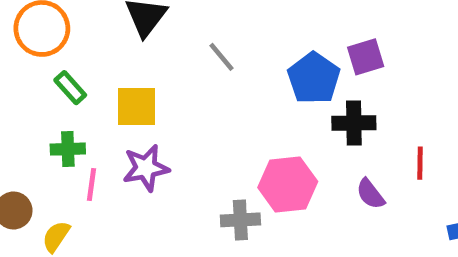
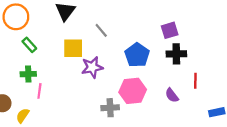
blue pentagon: (314, 78) -> (137, 55), moved
yellow square: (136, 106) -> (73, 48), moved
black cross: (354, 123) -> (176, 54), moved
purple star: (146, 168) -> (92, 67), moved

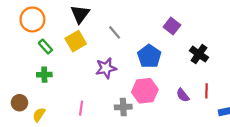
purple square: (170, 30) -> (172, 26), moved, turned -35
yellow square: (73, 48) -> (76, 41), moved, turned -30
black cross: (176, 54) -> (199, 54), moved, turned 36
red line: (195, 81) -> (207, 91), moved
pink line: (39, 91) -> (81, 108), moved

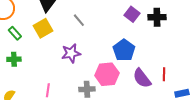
black cross: (199, 54) -> (157, 17), moved, turned -36
blue pentagon: (149, 56) -> (124, 50), moved
purple semicircle: (183, 95) -> (142, 78), size x1.5

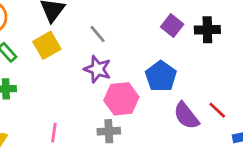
purple star: (71, 53) -> (98, 69), moved, turned 30
pink hexagon: (107, 74) -> (121, 99), moved
red line: (164, 74) -> (217, 110), turned -48

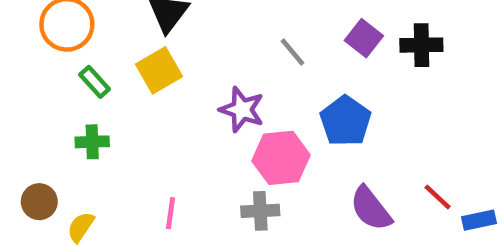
gray line: (98, 34) -> (293, 52), moved
red line: (217, 110) -> (438, 197), moved
purple semicircle: (186, 116) -> (371, 209), moved

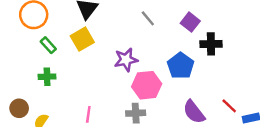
black cross: (421, 45) -> (211, 44), moved
gray line: (293, 52) -> (148, 18), moved
purple star: (242, 110) -> (126, 60), turned -30

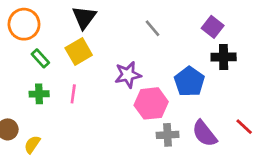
purple square: (190, 22) -> (213, 27), moved
gray cross: (136, 113) -> (168, 135), moved
pink line: (88, 114) -> (73, 94), moved

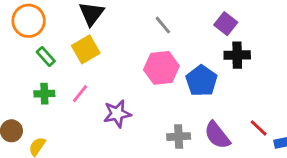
purple star: (128, 75) -> (117, 114), moved
pink line: (73, 94) -> (80, 94), turned 30
pink hexagon: (151, 103) -> (161, 68), moved

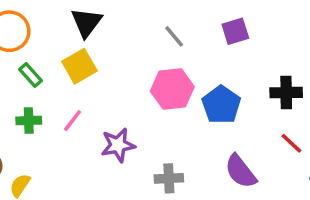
purple square: (226, 24) -> (235, 31), moved, turned 35
black cross: (237, 55) -> (286, 93), moved
red line: (259, 128) -> (291, 143), moved
gray cross: (179, 137) -> (169, 178), moved

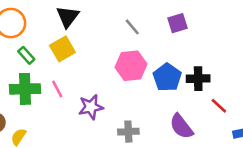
black cross: (286, 93) -> (198, 79), moved
green cross: (29, 121) -> (25, 89), size x1.6
pink line: (72, 121) -> (57, 89), turned -66

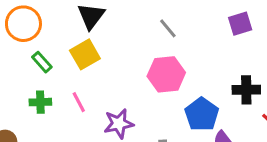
purple square: (177, 23) -> (240, 24), moved
blue pentagon: (167, 77) -> (202, 114), moved
green cross: (25, 89) -> (40, 102), size x0.6

